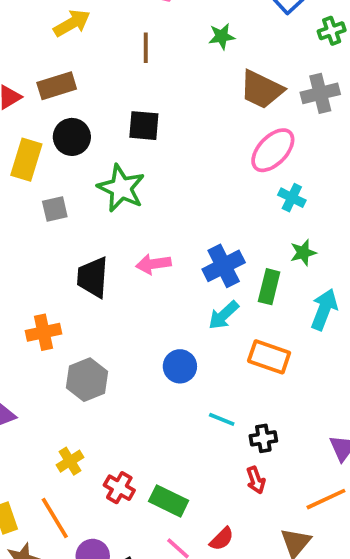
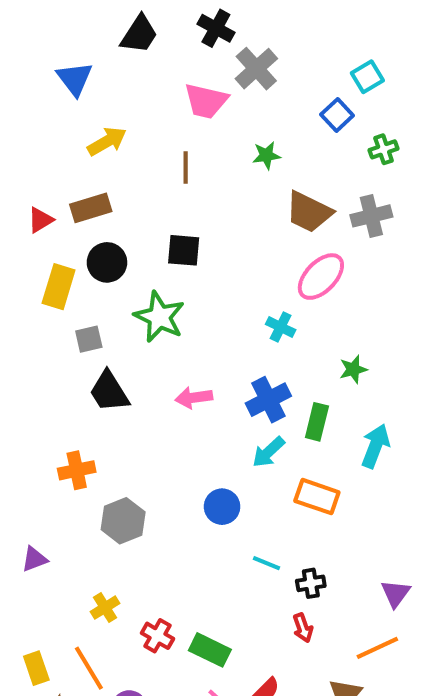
cyan cross: (292, 198) -> (281, 327), moved
green star: (303, 253) -> (353, 369), moved
black trapezoid: (93, 277) -> (109, 392), moved, turned -36

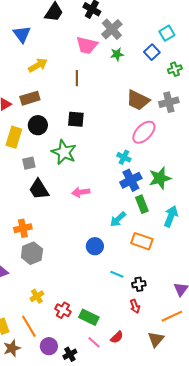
green star: (266, 155) -> (117, 54), moved
green star: (353, 369) -> (160, 178), size x1.6
blue cross: (268, 400) -> (131, 180), moved
green rectangle: (317, 422) -> (142, 204), turned -36
gray hexagon: (123, 521) -> (32, 253), moved

